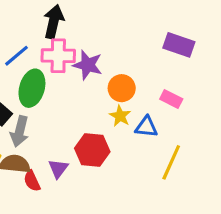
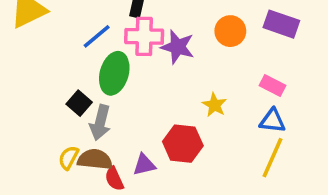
orange circle: (122, 88) -> (230, 31), moved
blue triangle: (146, 127) -> (273, 121), moved
purple triangle: (58, 169) -> (144, 165), turned 40

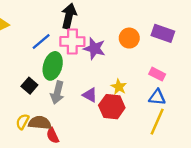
gray arrow: (100, 123) -> (57, 93), moved
red hexagon: (183, 144) -> (112, 107), moved
purple triangle: (144, 165) -> (90, 95), moved, turned 42

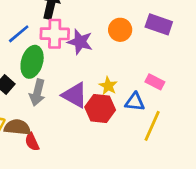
pink rectangle: (157, 74) -> (155, 82), moved
purple triangle: (90, 95) -> (75, 95), size x1.5
blue triangle: (157, 97) -> (135, 102), moved

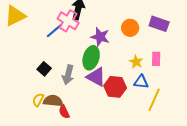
pink cross: (55, 34) -> (68, 21), moved, turned 30
green ellipse: (32, 62) -> (91, 58), moved
pink rectangle: (155, 82) -> (156, 59), moved, turned 64
yellow star: (108, 86) -> (136, 62), moved

